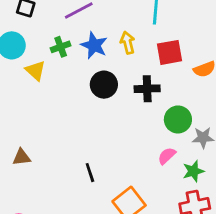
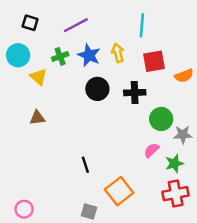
brown triangle: (21, 157) -> (37, 118), moved

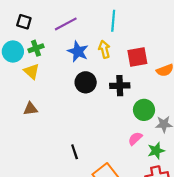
cyan line: (142, 25) -> (113, 21), moved
green cross: (60, 56) -> (36, 48), moved

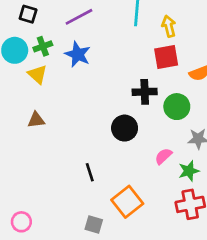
yellow arrow: (104, 49) -> (169, 26), moved
blue star: (78, 52) -> (78, 54), moved
black circle: (86, 82) -> (125, 128), moved
green circle: (144, 110) -> (177, 107), moved

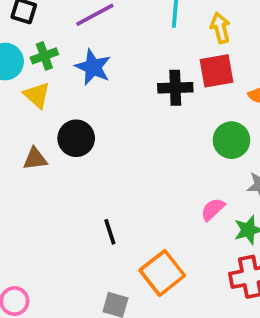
black cross: (145, 92) -> (175, 88), moved
black circle: (125, 128) -> (76, 138), moved

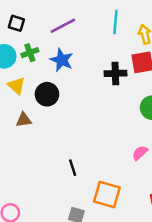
yellow triangle: (37, 95) -> (16, 86), moved
black circle: (76, 138) -> (47, 94), moved
orange square: (162, 273) -> (107, 194), turned -36

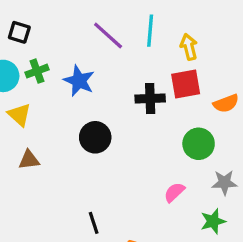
purple line: (63, 26) -> (108, 36), moved, turned 70
black circle: (47, 94) -> (95, 137), moved
pink semicircle: (140, 153) -> (174, 192), moved

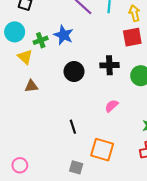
green cross: (37, 71) -> (41, 40), moved
black cross: (150, 99) -> (109, 65), moved
pink semicircle: (174, 192) -> (112, 106), moved

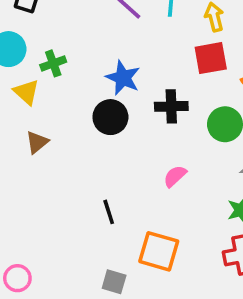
blue star: (64, 35) -> (123, 78), moved
brown triangle: (31, 86) -> (37, 142), turned -32

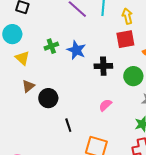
green cross: (53, 63) -> (51, 46), moved
black circle: (110, 117) -> (48, 98), moved

